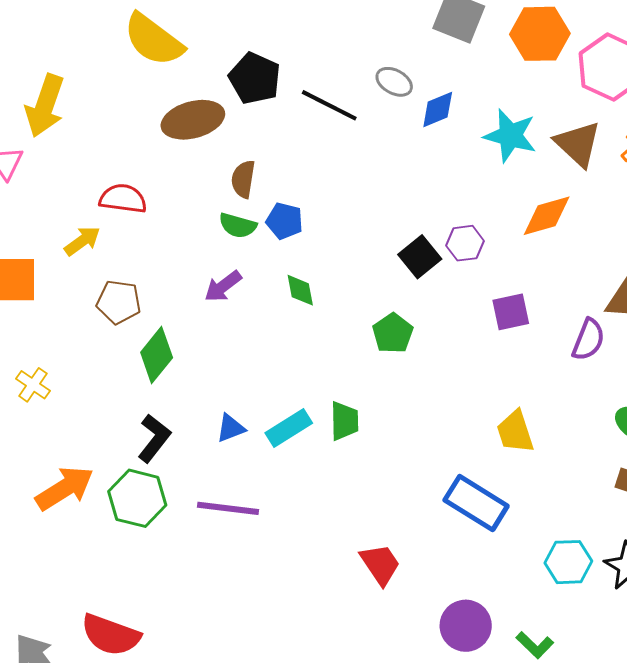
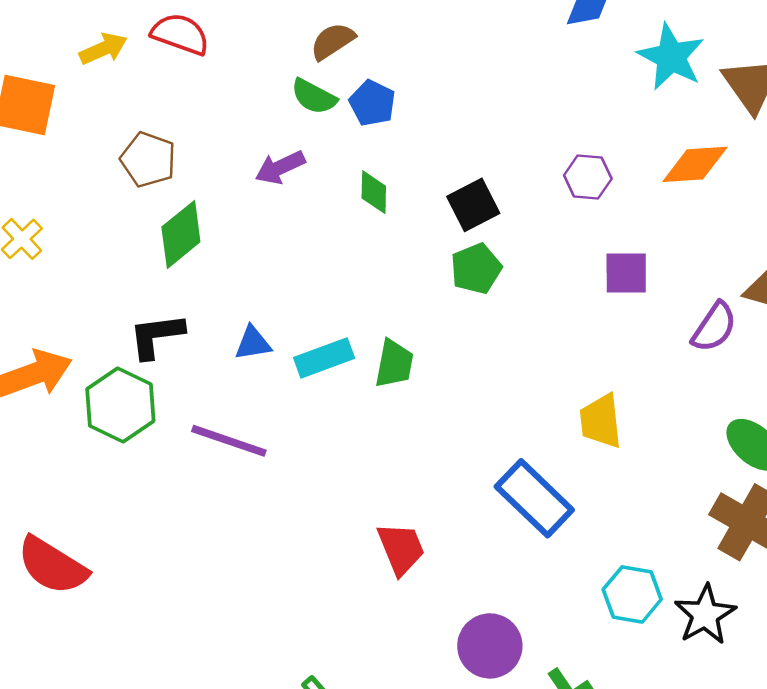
brown semicircle: (243, 179) -> (333, 41), turned 36
yellow arrow: (82, 241) -> (103, 49), moved
black square: (420, 257) -> (473, 205), moved
black L-shape: (154, 438) -> (156, 336), turned -147

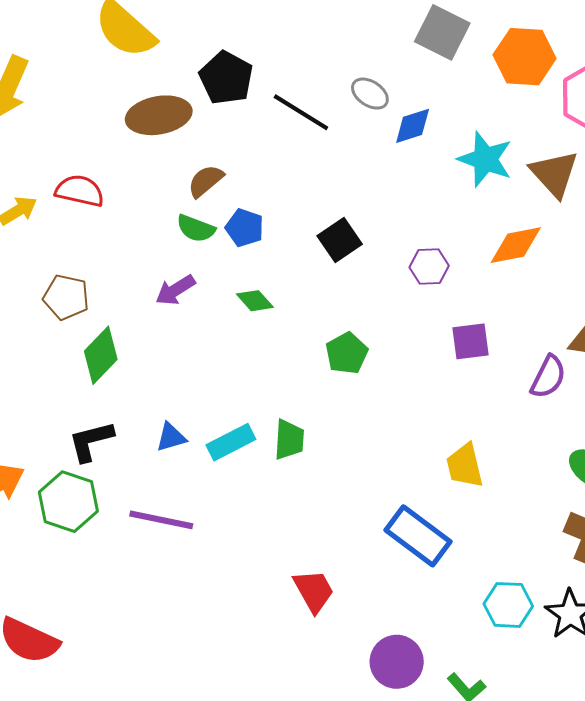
green diamond: (374, 192) -> (255, 301), turned -36
black square: (473, 205) -> (340, 240), moved

